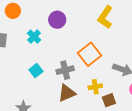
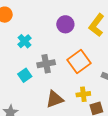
purple circle: (57, 20) -> (65, 24), moved
gray cross: (65, 70) -> (46, 64), moved

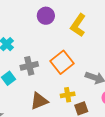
purple circle: (65, 24) -> (46, 16), moved

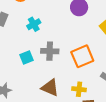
brown triangle: (39, 101) -> (50, 88), turned 30

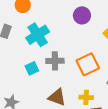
cyan cross: (34, 24) -> (38, 35), size x1.6

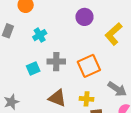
cyan cross: (38, 35) -> (40, 35), size x0.6

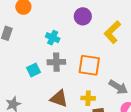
cyan cross: (40, 35) -> (53, 38), moved, turned -32
orange square: (89, 66) -> (89, 65), turned 35

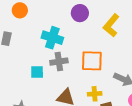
cyan cross: (53, 38) -> (52, 38), size x1.5
cyan square: (34, 70) -> (37, 72), turned 32

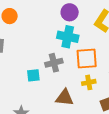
cyan cross: (52, 38) -> (68, 37), moved
yellow cross: (95, 94) -> (89, 82), moved

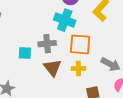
brown triangle: (64, 98) -> (52, 68), moved, turned 36

